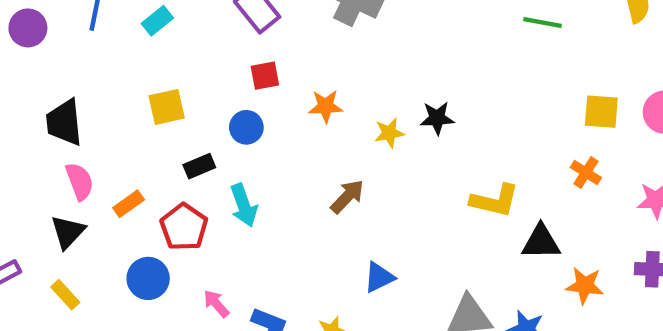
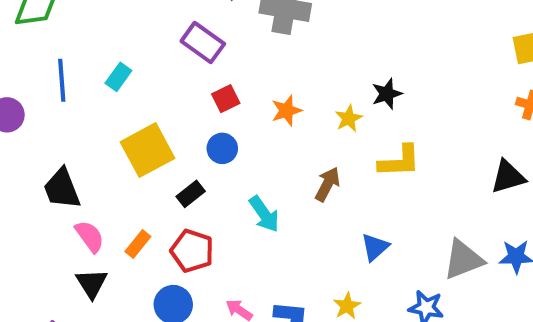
yellow square: (167, 107) -> (148, 150), size x1.5
yellow L-shape: (495, 201) -> (399, 161), moved
cyan arrow: (244, 205) -> (264, 214), moved

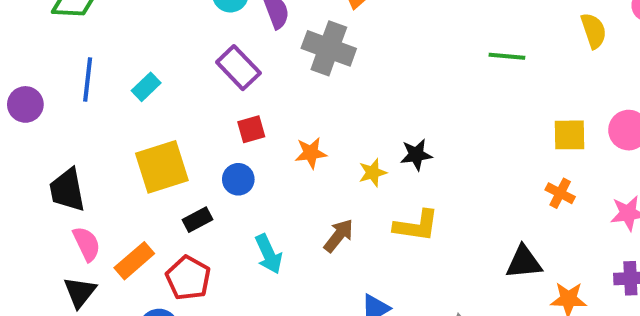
orange rectangle: (138, 244) -> (134, 261), size x1.4

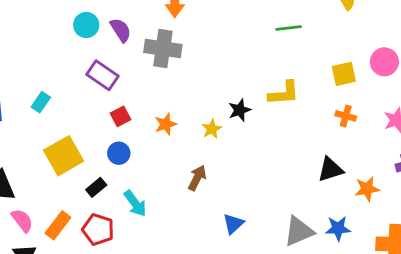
yellow L-shape: (416, 226) -> (284, 93), moved
cyan arrow: (269, 254) -> (135, 203), moved

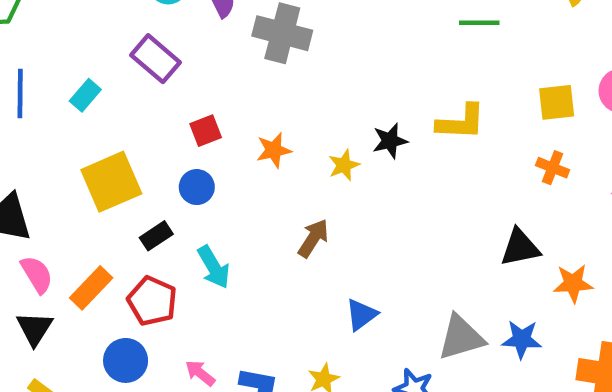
purple rectangle: (103, 75) -> (156, 59), moved

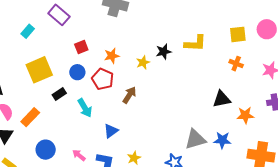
red pentagon: (152, 301) -> (103, 79), moved
blue triangle: (361, 315) -> (111, 131), moved

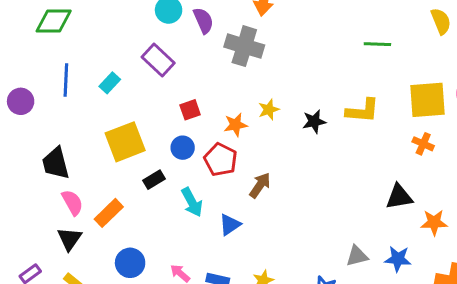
yellow square: (238, 34) -> (428, 100), size x1.5
yellow star: (143, 62) -> (269, 110), moved
blue triangle: (111, 131) -> (230, 225), moved
gray triangle: (195, 139) -> (357, 256), size x0.7

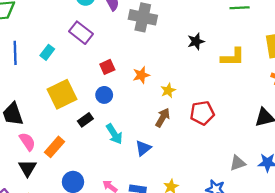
yellow star: (269, 110) -> (168, 90), moved
black star: (314, 121) -> (196, 41), moved
red pentagon: (220, 160) -> (202, 113), moved, turned -30

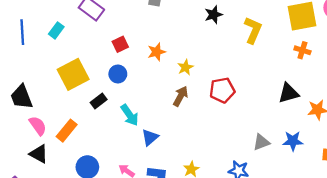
yellow L-shape: (233, 57) -> (253, 30), turned -65
blue triangle: (143, 148) -> (150, 137), moved
black triangle: (27, 168) -> (39, 154), turned -30

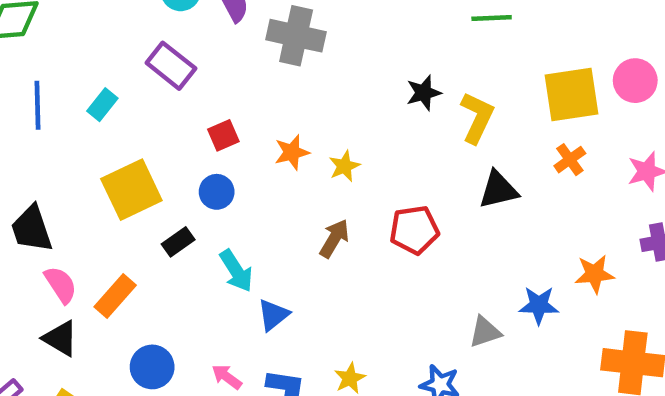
black star: (213, 15) -> (424, 93), moved
orange cross: (302, 50) -> (570, 160), turned 35
yellow star: (185, 67) -> (344, 166), moved
black triangle: (289, 93) -> (498, 190), moved
blue star: (293, 141) -> (539, 305), moved

